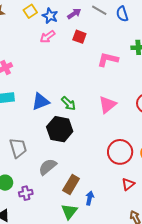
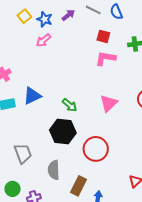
red square: (79, 37) -> (103, 36), moved
blue triangle: (41, 102) -> (32, 96), moved
red circle: (120, 152) -> (96, 149), moved
gray semicircle: (48, 167) -> (54, 170), turned -48

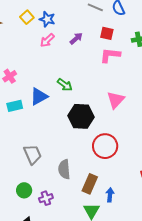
purple arrow: (68, 15) -> (76, 38), moved
green arrow: (70, 105) -> (65, 85), moved
black hexagon: (63, 131) -> (81, 116), moved

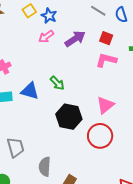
purple arrow: (76, 38) -> (75, 39), size x1.5
blue triangle: (39, 96) -> (30, 91), turned 36
red circle: (105, 146) -> (100, 136), moved

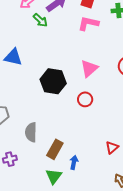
green arrow: (57, 83) -> (40, 20), moved
red circle: (100, 136) -> (85, 99), size x0.6

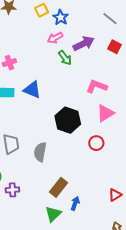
pink L-shape: (88, 23) -> (97, 86), moved
gray semicircle: (31, 132) -> (40, 152), moved

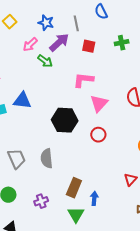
blue star: (61, 17) -> (46, 23), moved
gray line: (110, 19) -> (76, 23), moved, turned 56
red square: (115, 47) -> (89, 46), moved
purple cross: (12, 190) -> (41, 201), moved

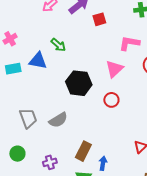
red square: (89, 46) -> (99, 19), moved, turned -32
green arrow: (45, 61) -> (58, 45), moved
pink L-shape: (83, 80) -> (129, 43), moved
gray semicircle: (47, 158) -> (58, 120), turned -120

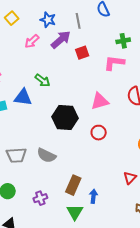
pink L-shape: (129, 43) -> (114, 63), moved
pink triangle: (114, 69) -> (100, 101), turned 30
gray trapezoid: (28, 118) -> (16, 155), turned 110
gray semicircle: (58, 120) -> (46, 155), turned 60

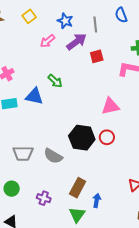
black hexagon: (65, 118) -> (82, 138), moved
purple cross: (40, 198) -> (44, 198), turned 32

